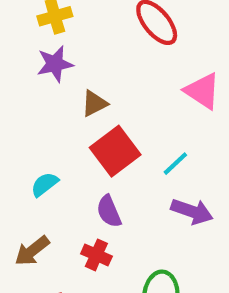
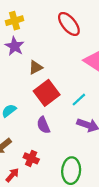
purple star: (55, 64) -> (14, 46), turned -30
red cross: (96, 255) -> (31, 158), moved

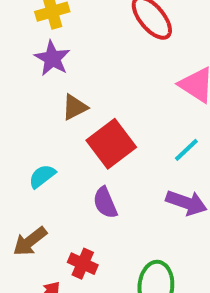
brown triangle: (36, 67) -> (75, 107), moved
cyan line: (79, 100) -> (186, 150), moved

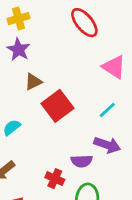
purple semicircle: (105, 203) -> (82, 161), moved, turned -70
red cross: (83, 264) -> (55, 179), moved

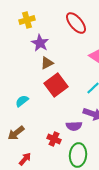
purple star: (18, 49) -> (40, 43), moved
brown triangle: (33, 82) -> (47, 63), moved

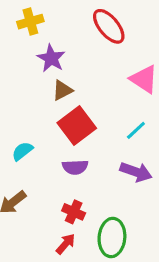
purple semicircle: (74, 126) -> (75, 167), moved
red arrow: (25, 159) -> (66, 244), moved

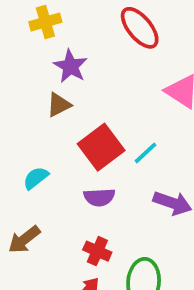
brown triangle: (62, 90) -> (59, 105), moved
cyan line: (136, 130) -> (145, 153), moved

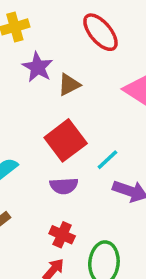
brown triangle: (59, 105) -> (69, 85), moved
cyan line: (145, 153) -> (107, 160), moved

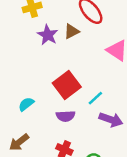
brown triangle: (69, 85) -> (72, 31), moved

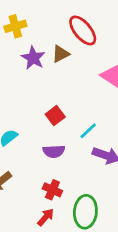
red square: (67, 85) -> (55, 116), size x0.6

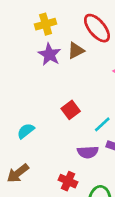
yellow cross: (15, 26) -> (46, 24), moved
purple semicircle: (54, 151) -> (88, 152), moved

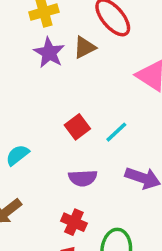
cyan line: (102, 124) -> (116, 132), moved
purple semicircle: (88, 152) -> (83, 178), moved

